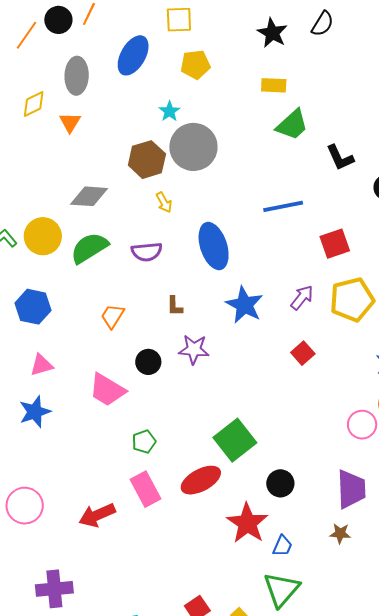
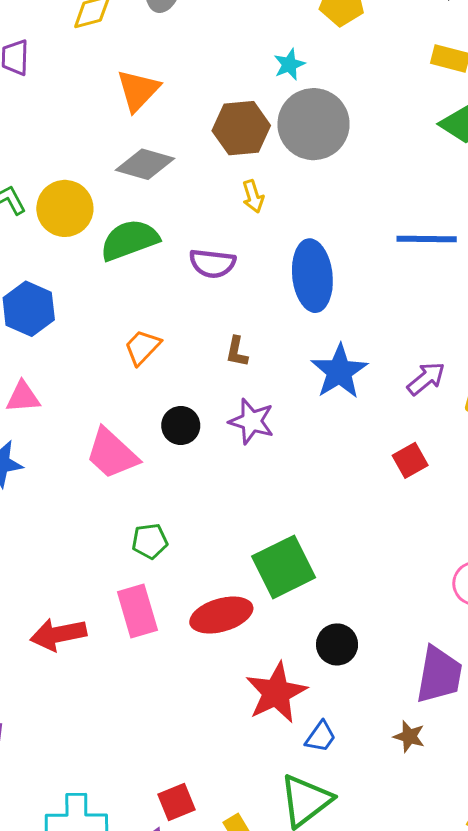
orange triangle: (70, 122) -> (138, 90), moved, size x1.4

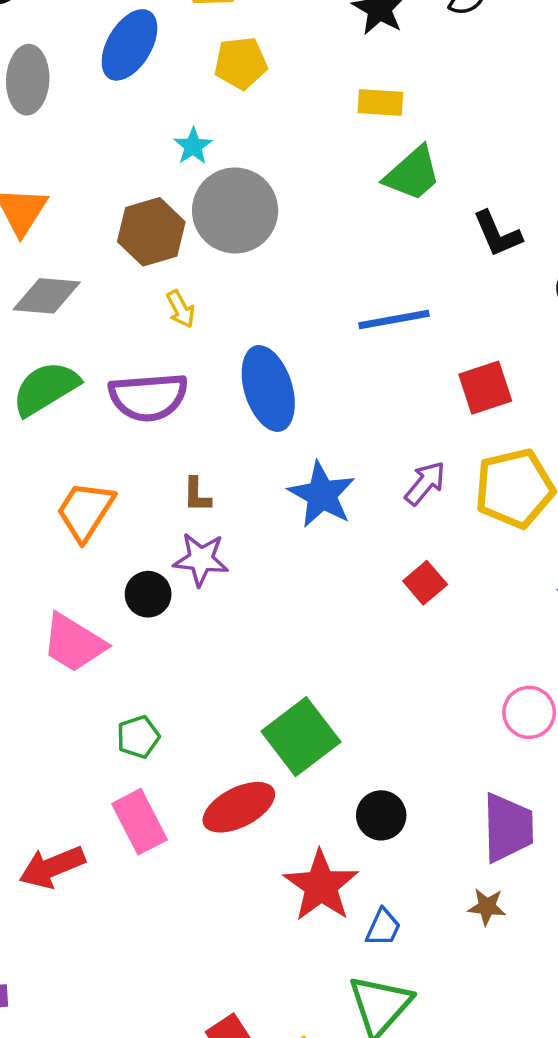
purple semicircle: (212, 263) -> (148, 397), size x1.4
orange trapezoid: (142, 347) -> (85, 511), size x1.4
purple star: (251, 421) -> (201, 559), moved

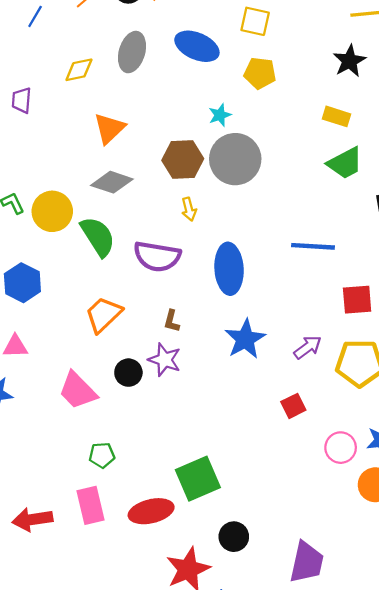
blue ellipse: (129, 45) -> (197, 46), turned 69
green semicircle: (46, 388) -> (98, 236), turned 75
pink circle: (529, 712) -> (341, 448), moved

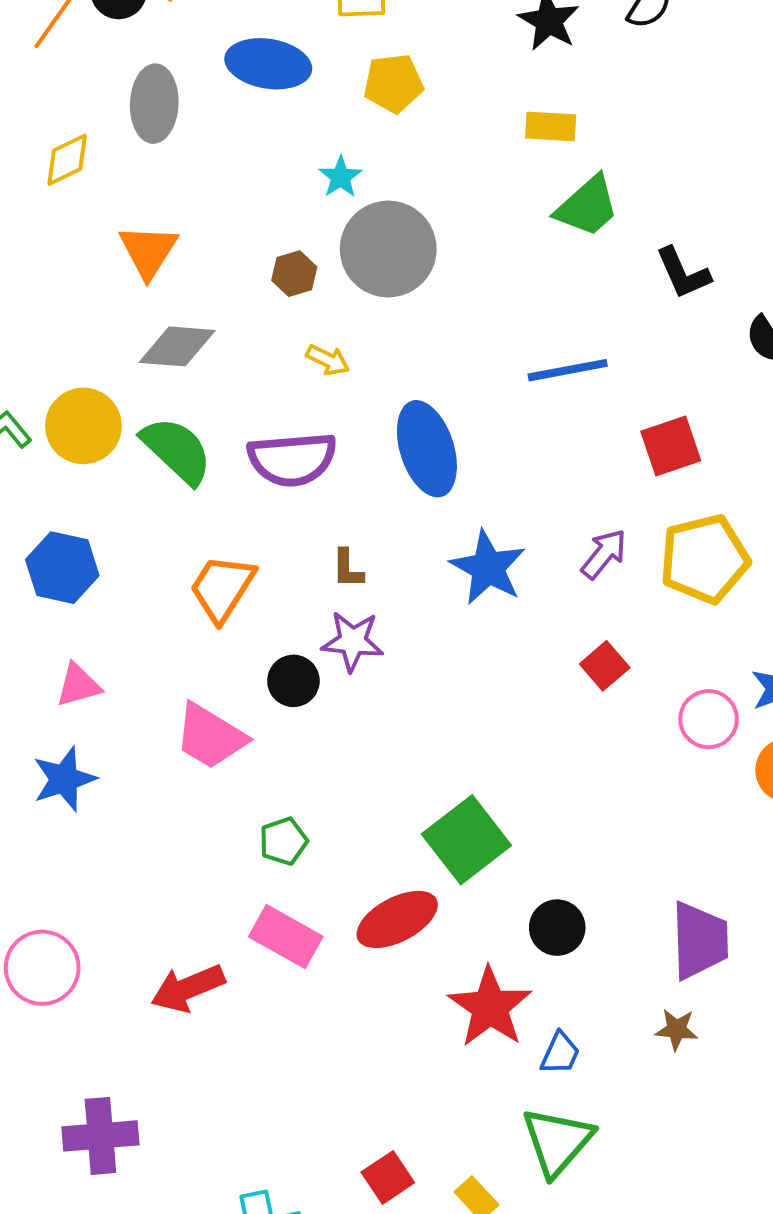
brown hexagon: (183, 160) -> (294, 274), size x0.6
yellow arrow: (189, 209) -> (328, 360), turned -35
pink rectangle: (91, 505) -> (286, 937), turned -33

